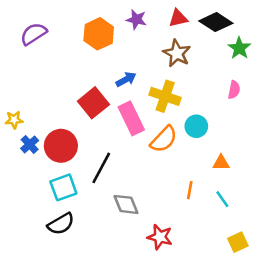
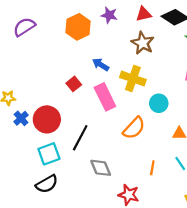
blue arrow: (126, 79) -> (101, 65), turned -119
red square: (93, 103) -> (74, 84), size x0.6
orange semicircle: (164, 139) -> (134, 128), moved
orange line: (190, 190) -> (152, 168), moved

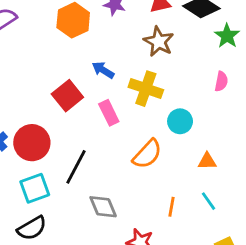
red square: (74, 84) -> (67, 96), size x1.5
pink rectangle: (105, 97) -> (109, 113), size x0.7

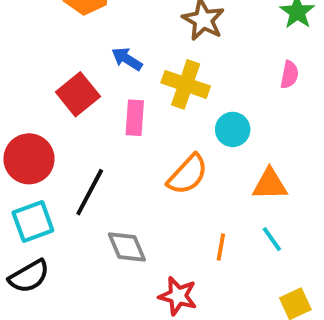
pink rectangle: (109, 113) -> (135, 118), turned 30
orange triangle: (207, 161) -> (270, 184), size x1.4

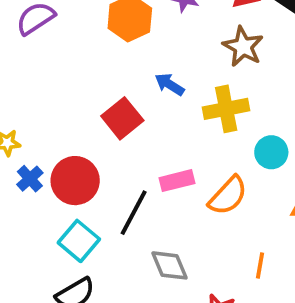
yellow cross: (186, 84) -> (226, 109), turned -30
pink rectangle: (135, 118) -> (177, 181), moved, turned 72
cyan square: (33, 222) -> (79, 241), turned -30

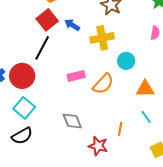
red square: (122, 118) -> (47, 20), moved
black line: (134, 213) -> (42, 48), moved
orange line: (260, 265) -> (120, 129), moved

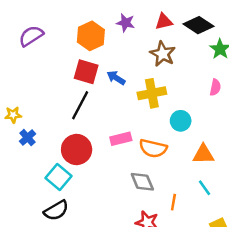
red square: (47, 20) -> (86, 72), turned -35
red circle: (22, 76) -> (77, 149), moved
orange semicircle: (103, 84) -> (153, 148), turned 60
gray diamond: (72, 121) -> (142, 182), moved

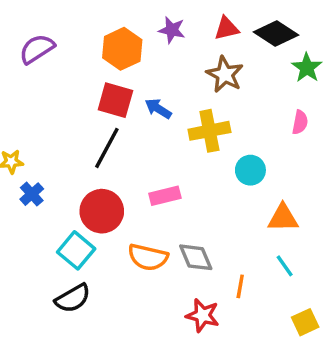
orange semicircle: (153, 148) -> (148, 257), moved

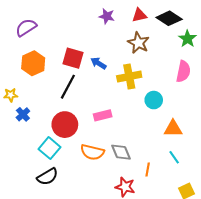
orange hexagon: (122, 49) -> (33, 63), moved
pink semicircle: (300, 122) -> (183, 71), size x1.5

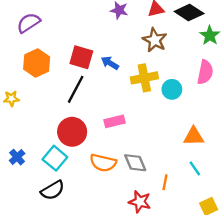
cyan circle: (154, 100) -> (172, 89), moved
blue cross: (23, 114) -> (17, 157), moved

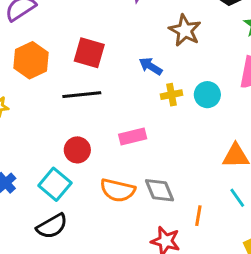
blue arrow: (110, 63) -> (151, 66), moved
yellow cross: (144, 78) -> (171, 95), moved, size x0.6
black line: (76, 89) -> (82, 95), turned 56
red circle: (72, 132) -> (77, 150), size x0.7

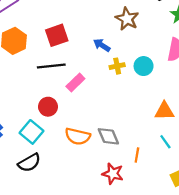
red square: (89, 53) -> (57, 35), turned -35
pink rectangle: (133, 136) -> (75, 83), moved, turned -30

